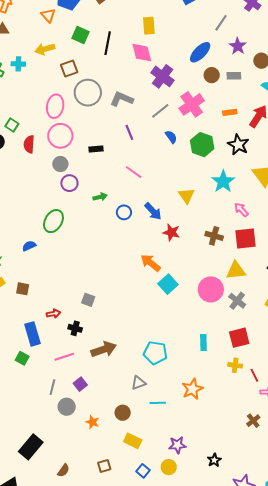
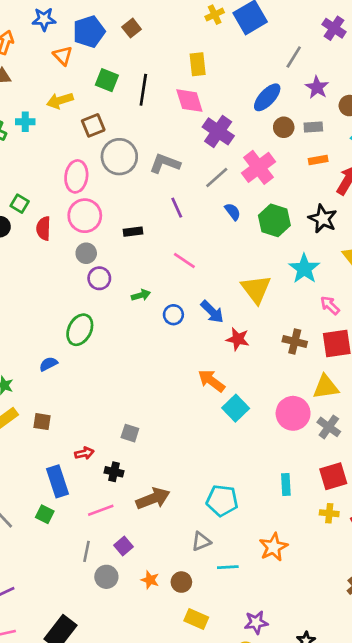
orange rectangle: (230, 112) -> (318, 160), moved
yellow triangle: (187, 196) -> (256, 289), size x1.4
orange star: (92, 422) -> (150, 580), moved

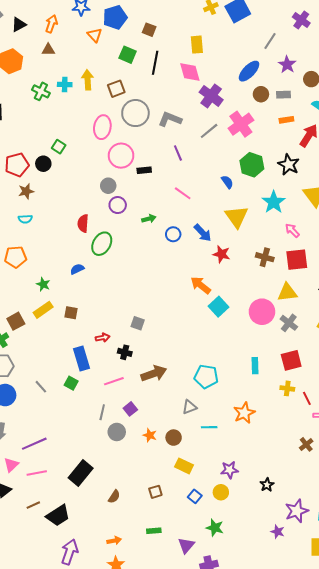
brown square: (132, 28) -> (149, 30), moved, turned -32
yellow arrow: (60, 101) -> (88, 80), moved, turned 102
blue semicircle: (233, 212) -> (227, 182), moved
pink circle: (85, 216) -> (121, 156), moved
red semicircle: (43, 228) -> (83, 223), moved

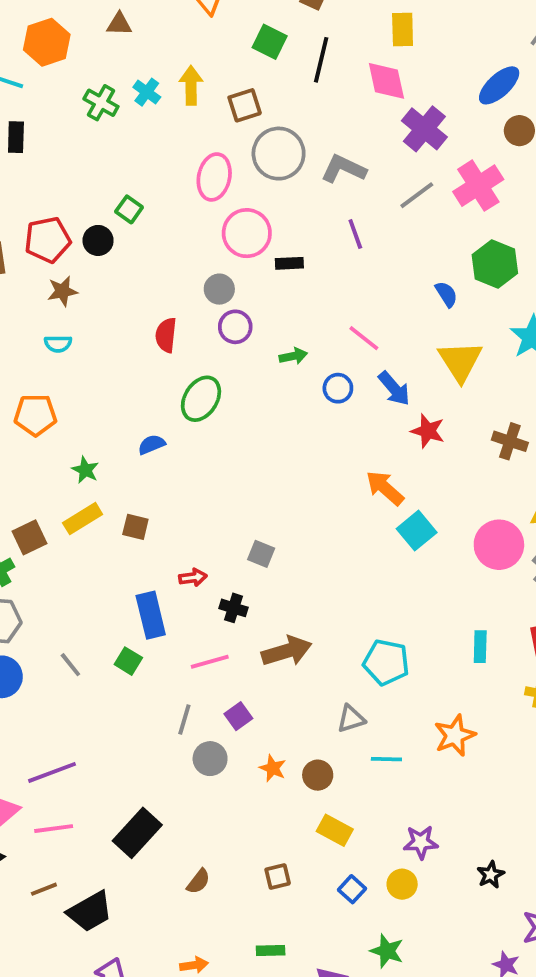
cyan cross: (65, 85) -> (147, 92), turned 32
pink line: (183, 193) -> (364, 338), moved
red semicircle: (83, 223) -> (166, 335), moved

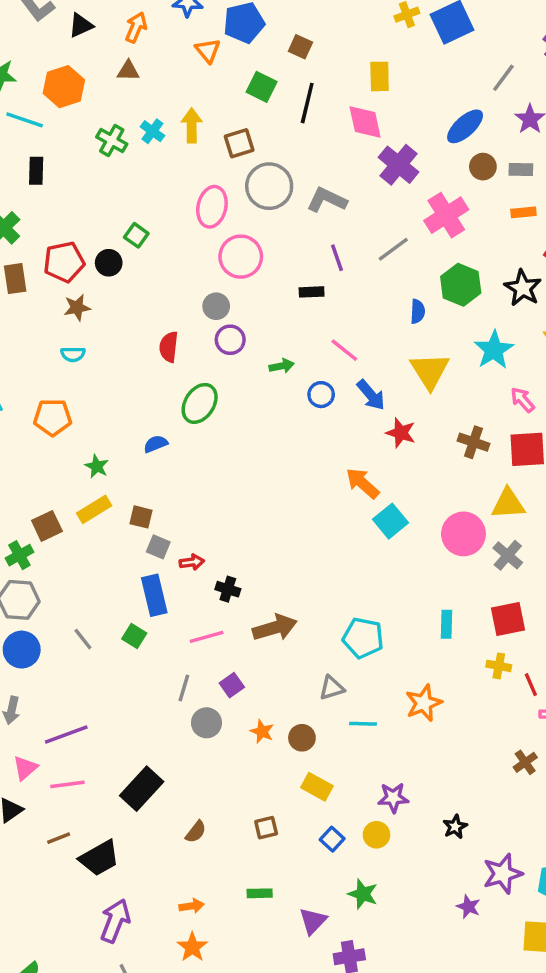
gray line: (417, 195) -> (393, 249), moved
black rectangle: (289, 263) -> (312, 292), moved
blue semicircle: (446, 294) -> (418, 311), turned 35
gray square: (261, 554) -> (158, 547), moved

